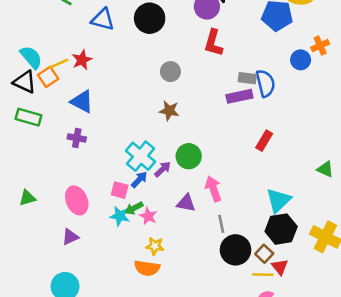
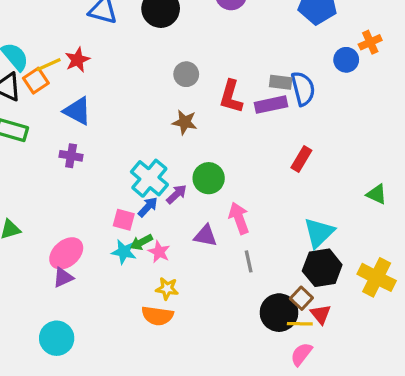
red L-shape: (213, 43) -> (231, 97), moved
pink ellipse: (77, 200) -> (66, 253), moved, turned 72
black circle: (236, 250) -> (279, 313), moved

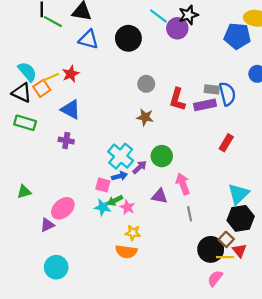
blue arrow: (148, 207) -> (120, 176), turned 32
purple triangle: (63, 277) -> (47, 225), moved
pink semicircle: (301, 354) -> (215, 278), moved

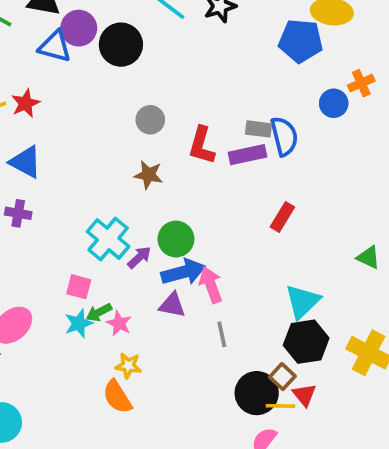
purple circle: (177, 28) -> (79, 28), moved
blue arrow: (120, 176) -> (183, 272), moved, size x1.6
cyan star: (103, 207) -> (79, 323), turned -30
orange semicircle: (126, 252) -> (117, 397), turned 50

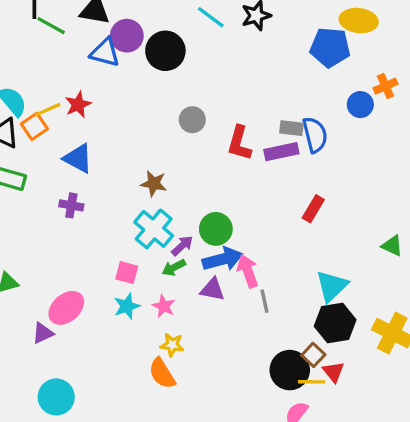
brown star: (148, 175) -> (154, 184), moved
green arrow: (99, 312) -> (174, 268), moved
gray line: (222, 334) -> (265, 301), moved

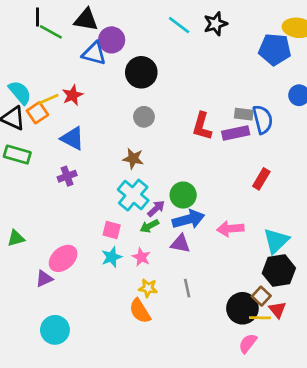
black circle: (165, 51) -> (141, 72), moved
gray circle: (192, 120) -> (144, 117), moved
purple cross: (71, 205) -> (67, 176), turned -30
pink arrow: (248, 271) -> (230, 229), moved, turned -75
gray line: (265, 301) -> (187, 288), moved

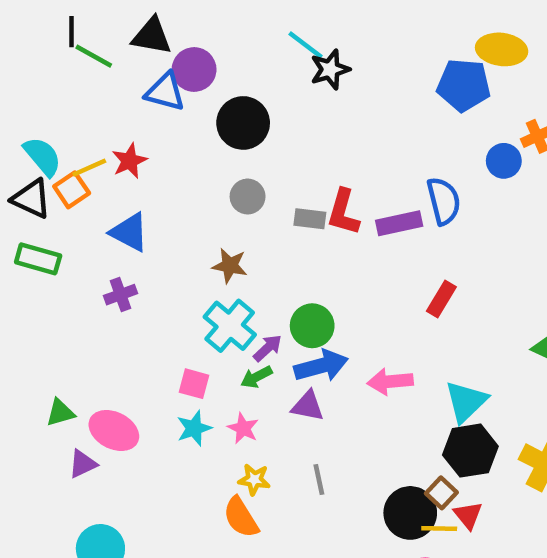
black star: (215, 24) -> (330, 69), moved
gray rectangle: (244, 114) -> (310, 219), moved
green triangle: (16, 238) -> (60, 413), moved
pink ellipse: (63, 258) -> (114, 430), turned 68

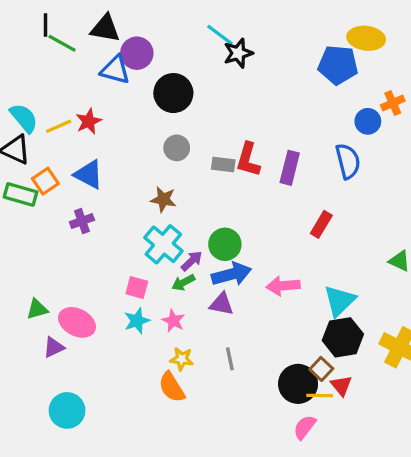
orange square: (72, 190) -> (45, 181), moved
blue semicircle: (444, 201) -> (348, 161), moved
purple rectangle: (399, 223) -> (290, 168), turned -64

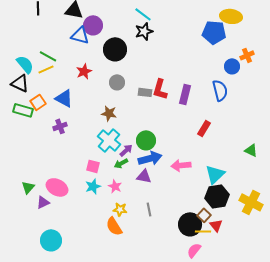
green line: (62, 43) -> (48, 56), moved
black star: (238, 53) -> (144, 31), moved
red star: (89, 121) -> (84, 71), moved
green triangle: (37, 309) -> (28, 187), moved, turned -32

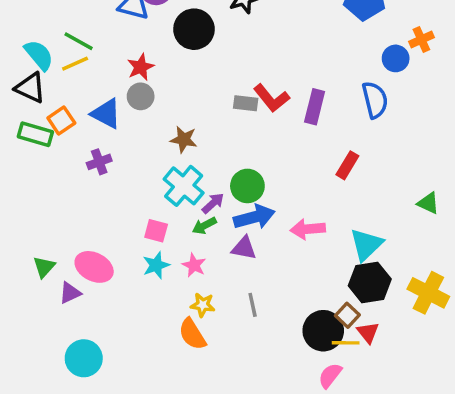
gray circle: (117, 82) -> (141, 96), moved
red L-shape: (160, 89) -> (272, 98), turned -55

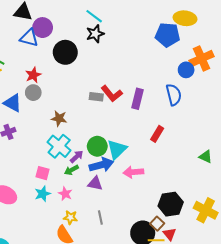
orange cross: (421, 40) -> (202, 59), size x1.6
cyan triangle: (366, 245) -> (117, 149), moved

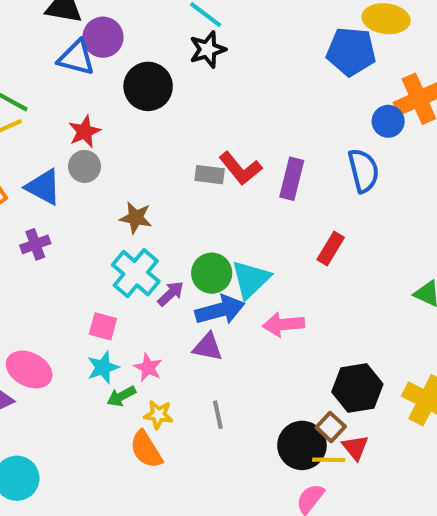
green arrow: (71, 170) -> (121, 396), moved

